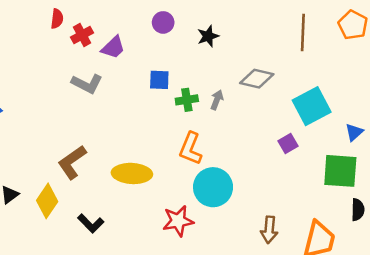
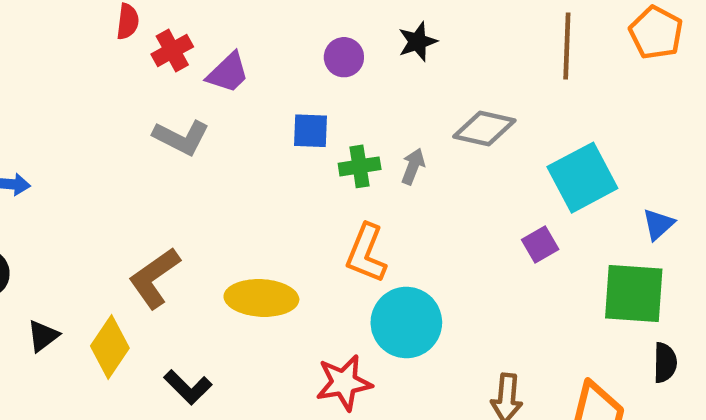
purple circle: (163, 22) -> (344, 57), moved
black star: (208, 36) -> (418, 42), moved

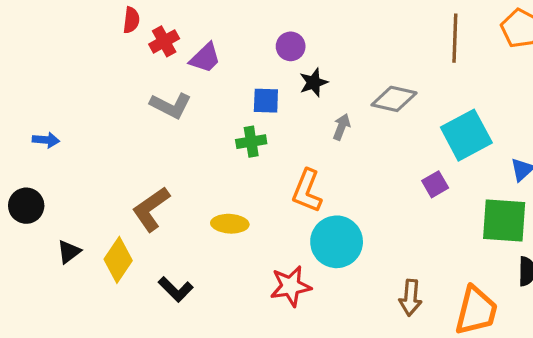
black star: (418, 42) -> (314, 83), moved
green cross: (360, 166) -> (251, 142), moved
yellow ellipse: (261, 298) -> (230, 224), size x0.7

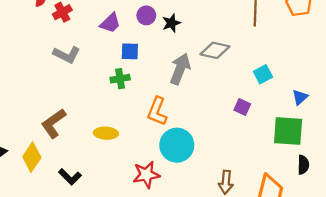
purple trapezoid: (205, 58) -> (110, 23), moved
black star: (314, 83) -> (171, 23), moved
gray arrow: (341, 127) -> (180, 69), size x1.8
cyan square: (466, 135) -> (263, 74), size x0.6
purple square: (435, 184) -> (242, 107), turned -35

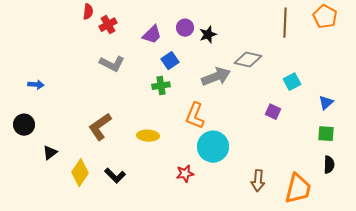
blue square: (130, 51) -> (170, 61), turned -36
gray arrow: (180, 69) -> (216, 77), turned 48
green square: (288, 131) -> (326, 134), moved, size x0.6
yellow diamond: (32, 157) -> (80, 173), moved
red star: (146, 175) -> (185, 174), size x0.7

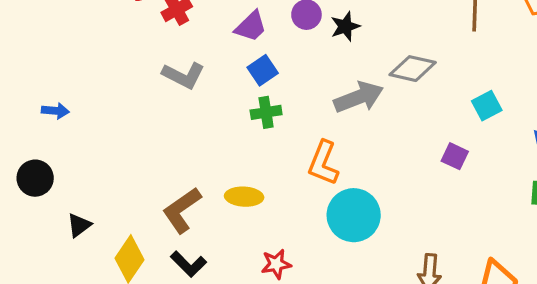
blue square: (170, 61) -> (263, 70), moved
brown L-shape: (100, 127) -> (182, 210), moved
red star: (185, 174) -> (276, 264), moved

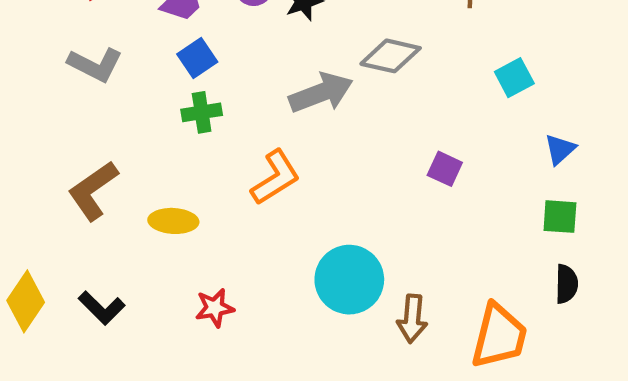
cyan square: (487, 106) -> (514, 78), moved
orange L-shape: (323, 163) -> (275, 178), turned -144
brown L-shape: (182, 210) -> (93, 191), moved
cyan circle: (354, 215) -> (349, 280), moved

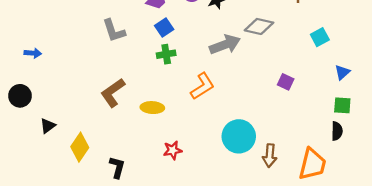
gray L-shape: (95, 65) -> (114, 31), turned 45
black semicircle: (566, 284) -> (337, 131), moved
black L-shape: (102, 308) -> (117, 167), moved, turned -120

